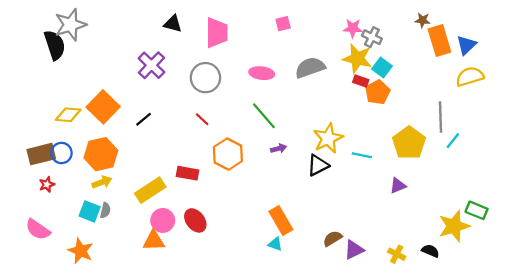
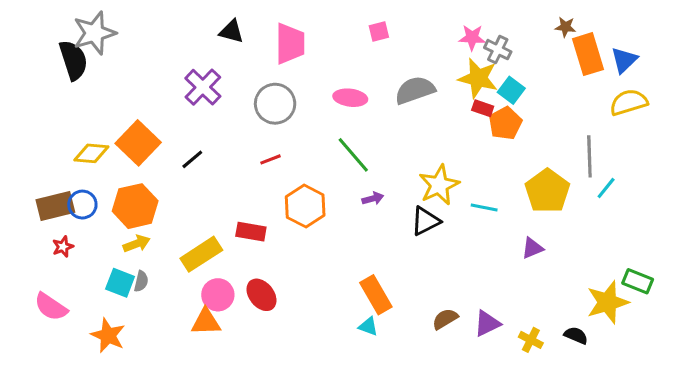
red line: (202, 119) -> (271, 159), turned -64
purple triangle: (354, 250) -> (487, 323), moved

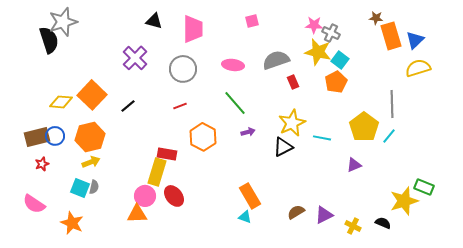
red rectangle: (483, 108) -> (293, 82), moved, turned 48
cyan line: (606, 188) -> (389, 136), moved
yellow rectangle: (201, 254) -> (157, 172), moved, turned -40

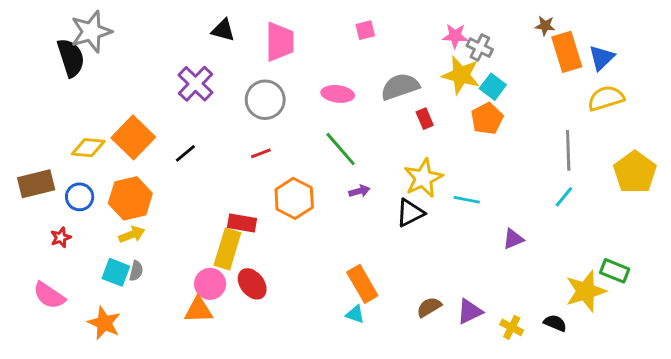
yellow pentagon: (364, 127) -> (635, 172), moved
brown rectangle: (37, 137) -> (36, 184), moved

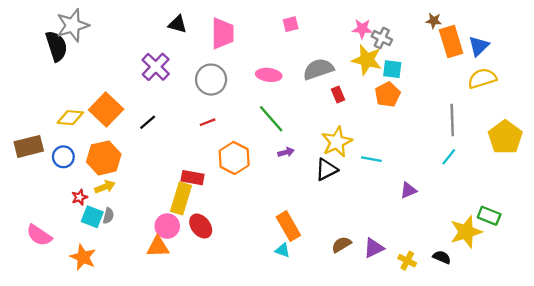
cyan square: (493, 87) -> (392, 69), turned -30
red star: (61, 237) -> (80, 197), moved

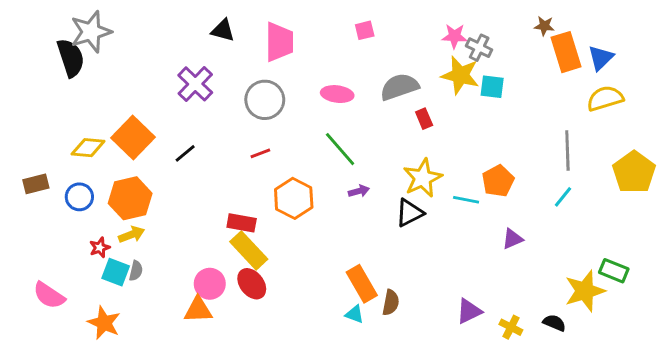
orange pentagon: (388, 95) -> (498, 181), moved
brown rectangle: (29, 146) -> (36, 184), size x0.7
yellow rectangle: (181, 198) -> (249, 250), moved, turned -60
brown semicircle: (341, 245) -> (391, 303), moved, turned 132

